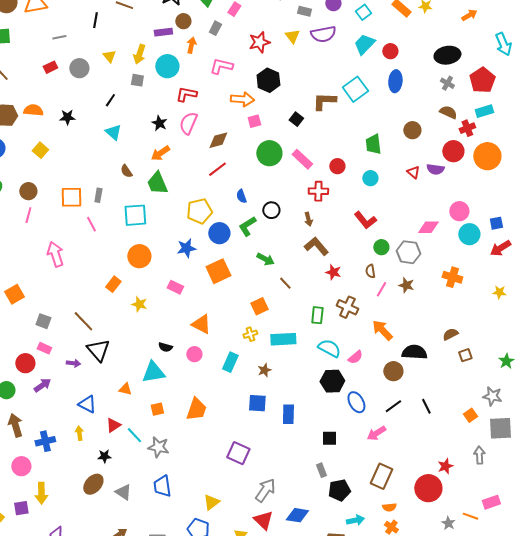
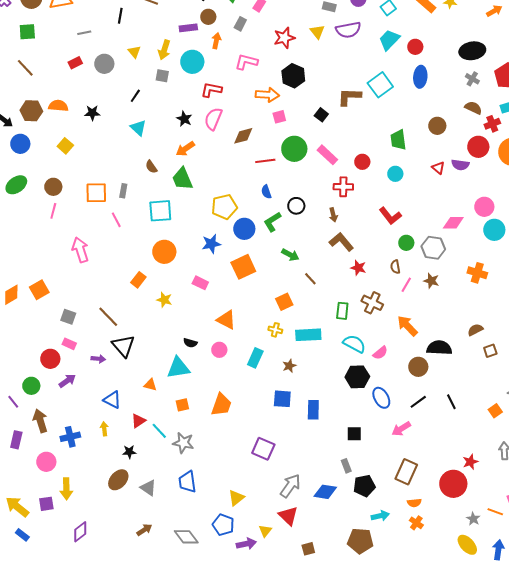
red line: (217, 169) -> (265, 161), moved, turned 30
yellow cross: (250, 334) -> (275, 330), turned 32
blue diamond: (297, 515) -> (325, 492), moved

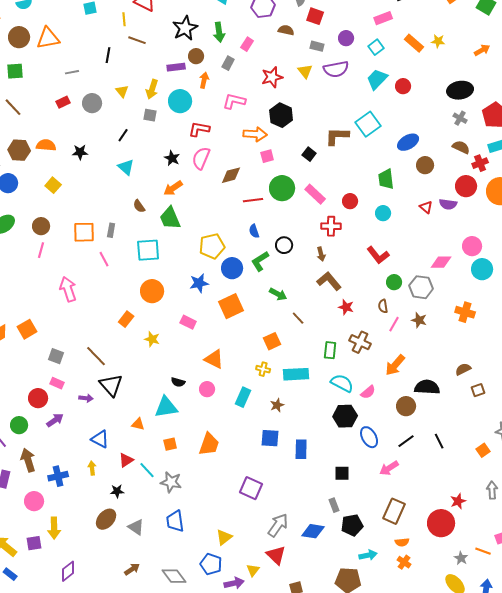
blue ellipse: (420, 77) -> (408, 142), moved, turned 55
orange arrow: (407, 326) -> (395, 365), turned -95

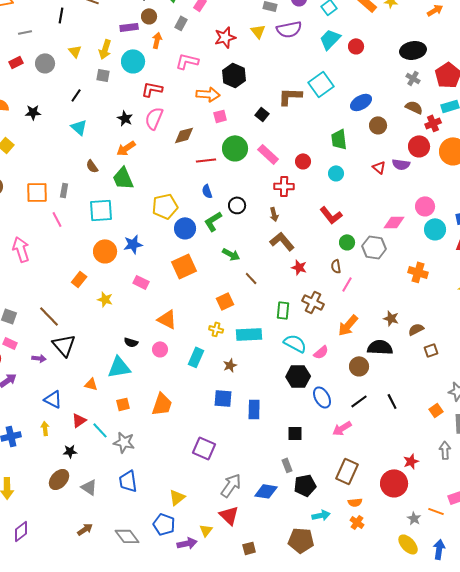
blue star: (199, 283) -> (133, 244), moved
brown star: (419, 320) -> (391, 318), moved

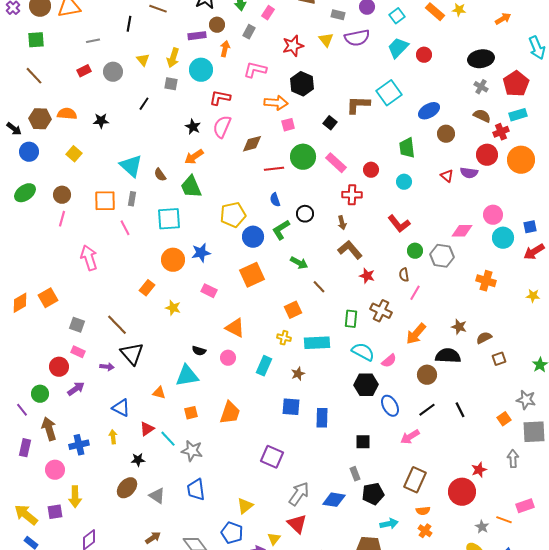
cyan triangle: (79, 127) -> (131, 166), moved, size x1.4

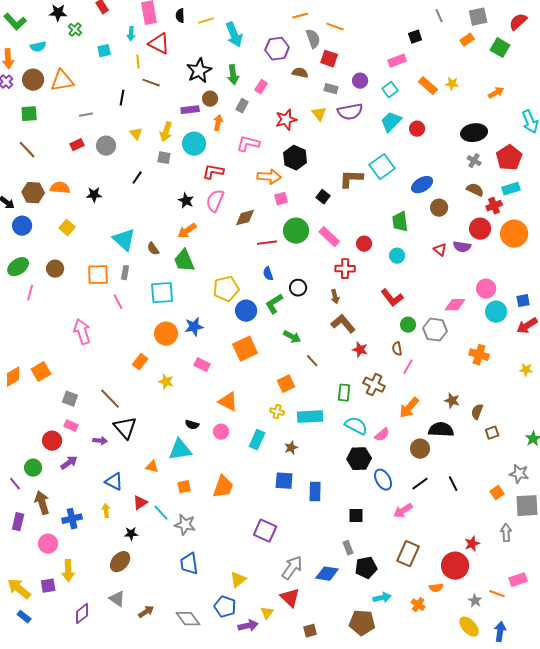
pink line: (62, 219) -> (30, 293), moved
brown semicircle: (484, 338) -> (477, 412), turned -42
gray triangle: (157, 496) -> (117, 599), moved
orange semicircle: (423, 511) -> (436, 588), moved

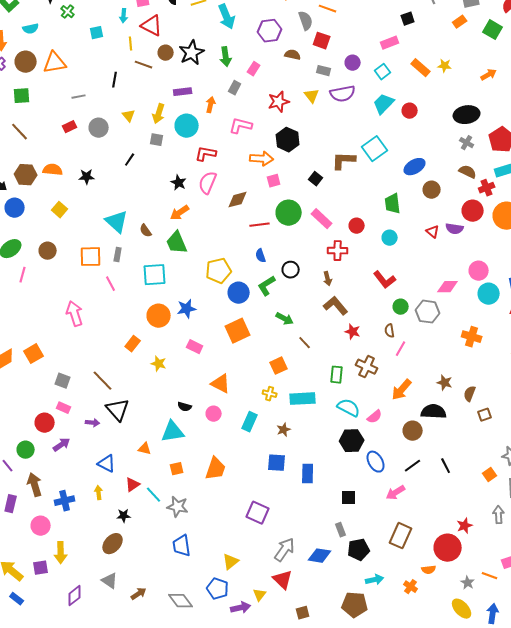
brown circle: (210, 99) -> (166, 53), moved

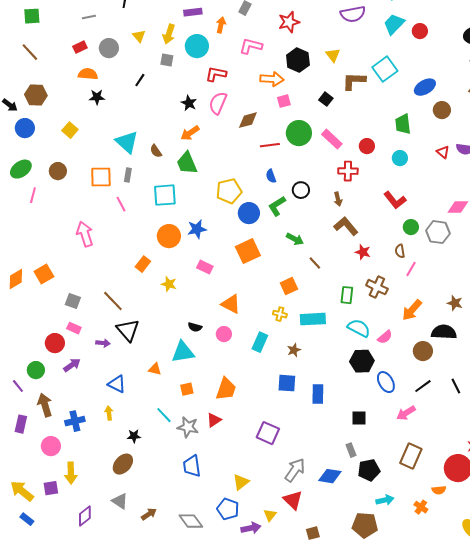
yellow triangle: (312, 96) -> (333, 55), moved
orange semicircle: (53, 170) -> (88, 74), moved
red triangle: (133, 485) -> (214, 420), moved

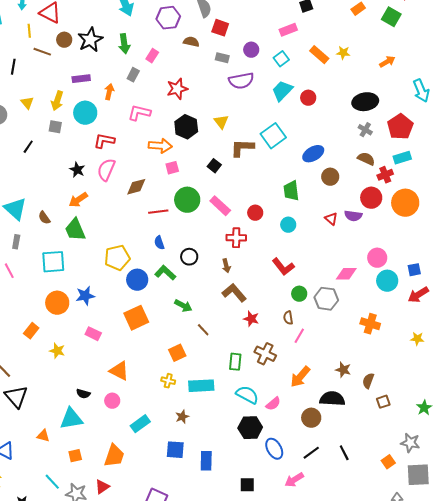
green L-shape: (277, 206) -> (165, 273), turned 75
cyan rectangle: (260, 342) -> (140, 424), moved, turned 30

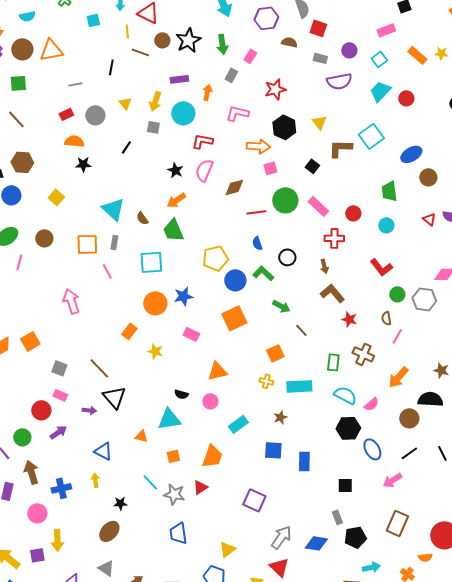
orange triangle: (119, 371) -> (217, 371), turned -40

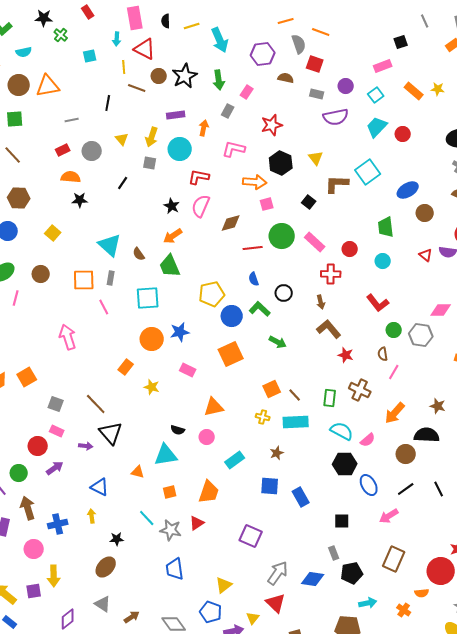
brown line: (301, 330) -> (295, 395), moved
blue rectangle: (304, 461) -> (301, 497), turned -30

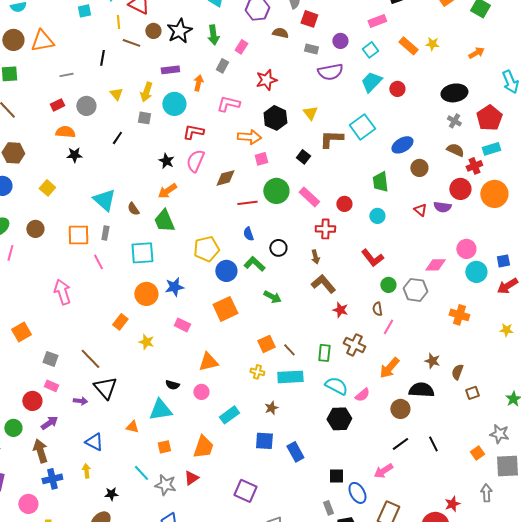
blue ellipse: (369, 485) -> (357, 493), moved
brown arrow: (28, 508) -> (40, 451), moved

